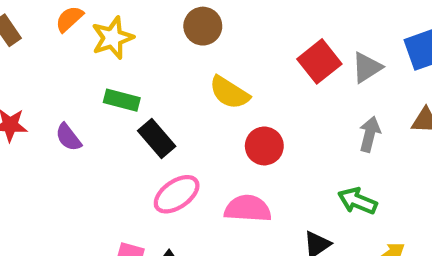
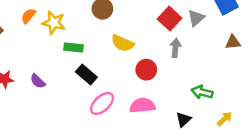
yellow star: (113, 38) -> (54, 23), turned -30
green rectangle: (122, 100) -> (74, 47), moved
gray arrow: (370, 134) -> (176, 48), moved

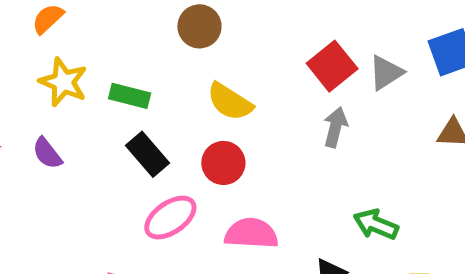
yellow star: (54, 23) -> (63, 82), moved
red circle: (146, 70) -> (223, 163), moved

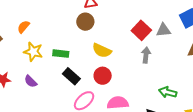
gray triangle: (386, 73) -> (163, 30), turned 35

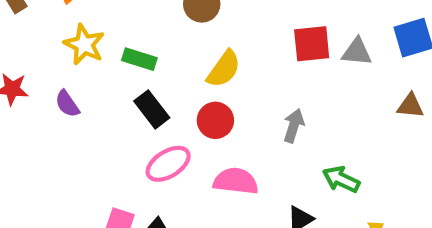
red square: (141, 30) -> (312, 44), turned 30
yellow semicircle: (102, 51) -> (224, 69), turned -90
gray arrow: (146, 55) -> (294, 126), moved

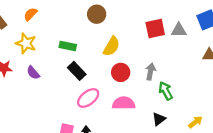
yellow star: (84, 45) -> (26, 43), moved
red circle: (215, 120) -> (121, 72), moved
green arrow: (341, 179) -> (166, 91), moved, turned 42

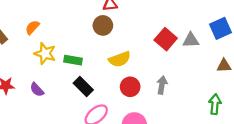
red square: (155, 29) -> (166, 39), turned -36
yellow star: (26, 43) -> (45, 54), moved
yellow semicircle: (112, 46) -> (120, 59), turned 42
green arrow: (166, 91) -> (215, 104), moved, turned 36

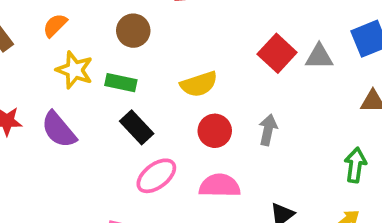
brown circle: (103, 25) -> (133, 31), moved
purple semicircle: (37, 90) -> (59, 130), size x1.5

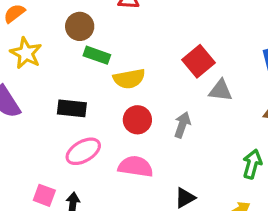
gray triangle: (319, 57) -> (221, 90), moved
green rectangle: (121, 83) -> (97, 55), moved
black rectangle: (137, 127) -> (72, 108), turned -48

